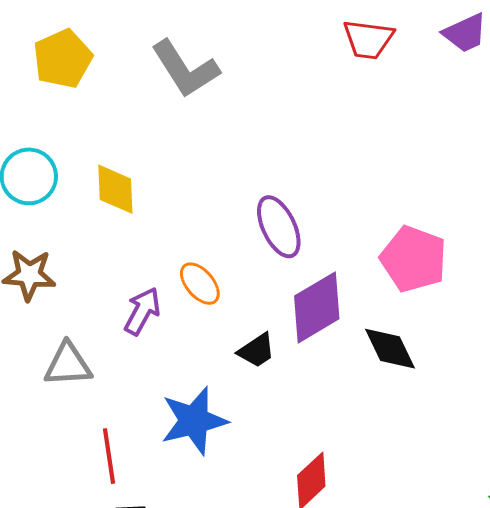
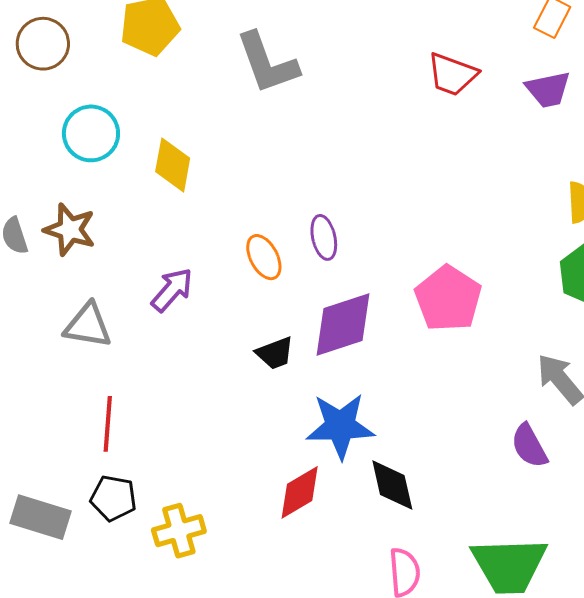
purple ellipse: (279, 227) -> (324, 237), size x0.7
orange ellipse: (200, 284) -> (264, 257), moved
black diamond: (390, 349) -> (392, 485), moved
blue star: (194, 421) -> (340, 426), moved

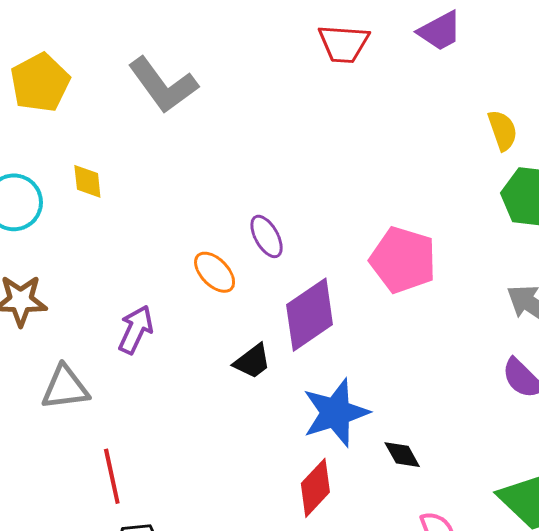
yellow diamond: (173, 165) -> (87, 181), moved, size x0.7
black diamond: (392, 485) -> (402, 455), size x0.7

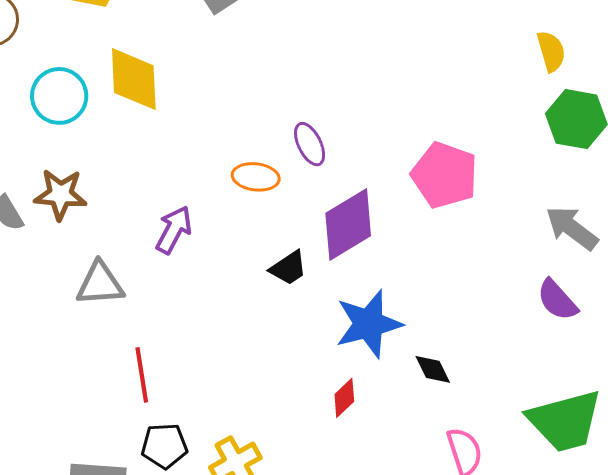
yellow diamond: (87, 181) -> (134, 79), size x1.8
orange ellipse: (215, 272) -> (256, 177), turned -42
red diamond: (315, 488) -> (344, 398), size x0.7

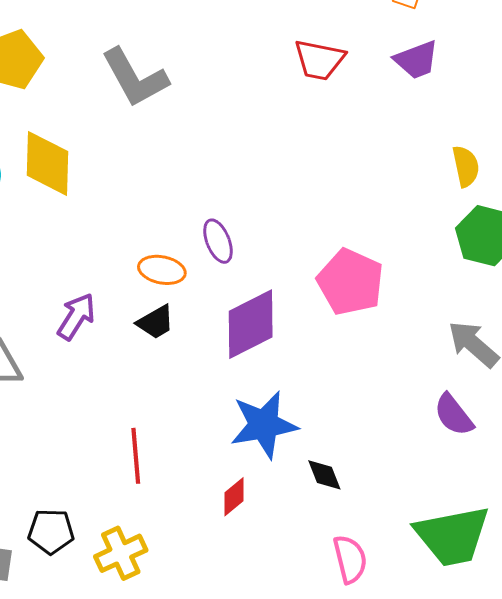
black trapezoid: (288, 268) -> (156, 322), moved
red line: (142, 375) -> (136, 456), moved

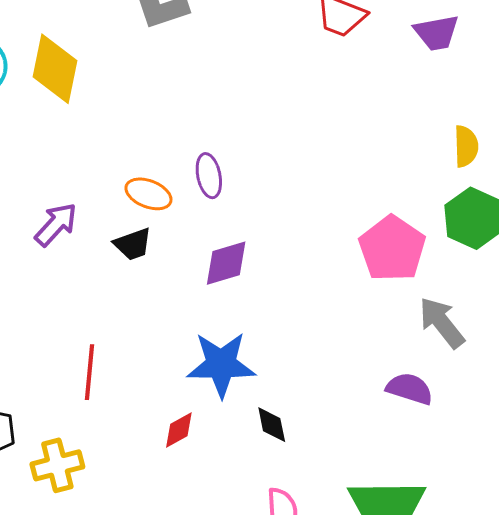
pink pentagon: (350, 282) -> (392, 249), moved
purple diamond: (251, 324) -> (226, 263), size x0.7
purple semicircle: (454, 415) -> (410, 389), turned 135

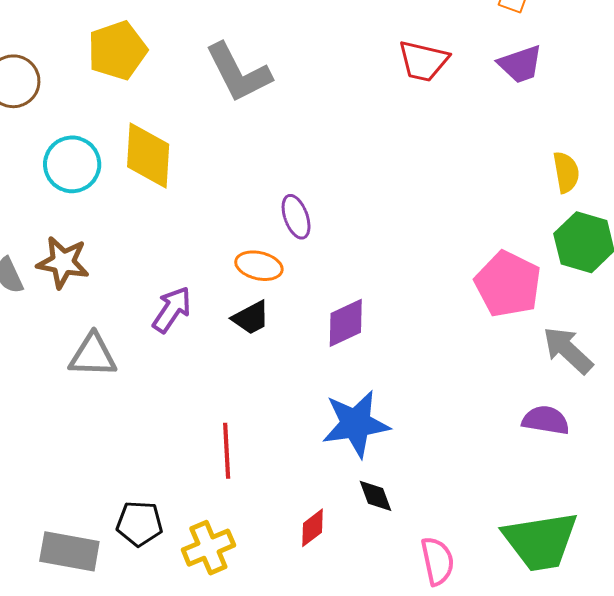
purple ellipse: (209, 176) -> (296, 217), moved
black diamond: (272, 425) -> (376, 496), moved
red diamond: (179, 430) -> (312, 528), moved

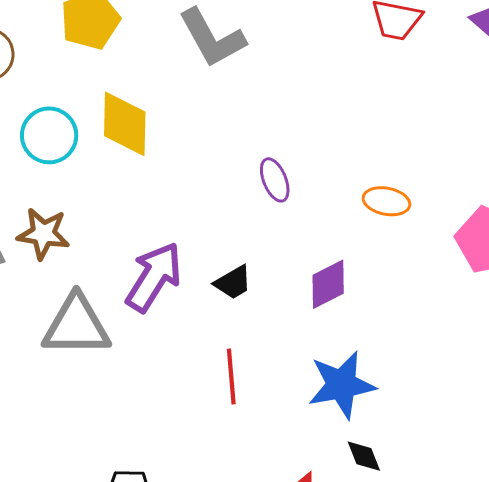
orange ellipse: (259, 266) -> (386, 201), moved
purple arrow: (172, 310) -> (154, 277), size x1.5
gray triangle: (93, 355) -> (76, 326), size x1.4
red line: (227, 451) -> (231, 376), moved

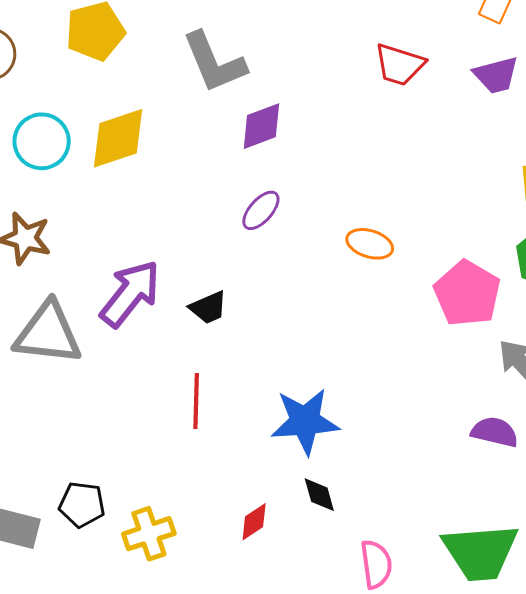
yellow diamond: (125, 124) -> (118, 138), turned 64
purple ellipse: (275, 180) -> (261, 210), turned 57
purple diamond: (328, 284) -> (261, 126), moved

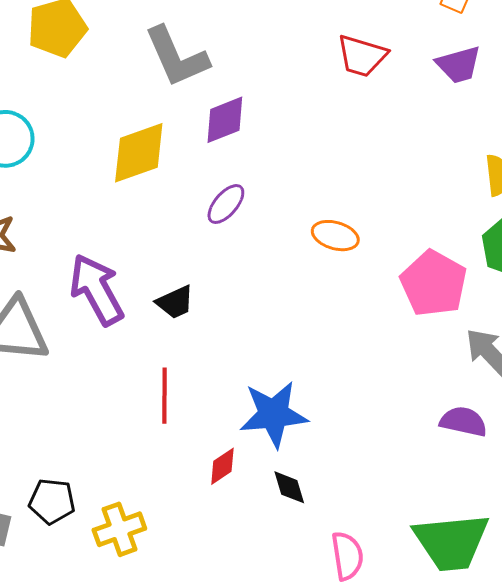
yellow diamond: (118, 138) -> (139, 153), moved
purple arrow: (130, 294) -> (97, 289), turned -66
red diamond: (254, 522) -> (222, 466), moved

